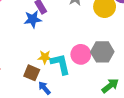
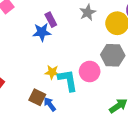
gray hexagon: (102, 52) -> (113, 55), moved
brown square: (32, 73) -> (37, 97), moved

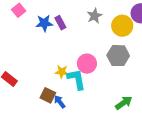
blue star: (42, 32) -> (44, 23), moved
pink circle: (90, 71) -> (87, 64), moved

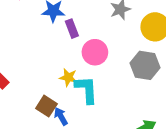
purple rectangle: (60, 23) -> (72, 29), moved
pink circle: (87, 64) -> (95, 52), moved

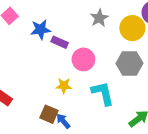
purple rectangle: (72, 29) -> (60, 42), turned -35
cyan L-shape: (86, 90) -> (103, 93), moved

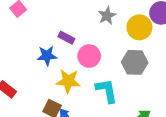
blue star: (41, 30) -> (47, 56), moved
yellow star: (64, 86) -> (68, 81), size x1.5

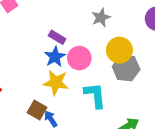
yellow circle: (139, 27) -> (119, 50), moved
blue star: (47, 56) -> (55, 57), moved, turned -30

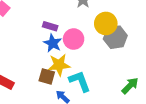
cyan L-shape: (95, 95) -> (80, 81), moved
brown square: (37, 110) -> (47, 76), moved

